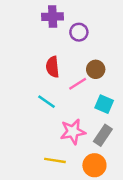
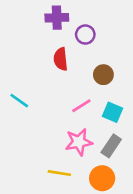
red semicircle: (53, 67) -> (61, 59), moved
pink line: (78, 84) -> (81, 106), moved
cyan line: (47, 102) -> (19, 101), moved

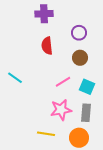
purple circle: (85, 35) -> (79, 33), moved
gray rectangle: (111, 146) -> (86, 113), turned -30

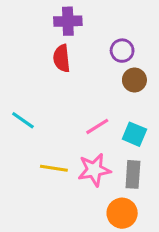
red semicircle: (47, 46) -> (62, 58), moved
brown circle: (80, 58) -> (134, 80), moved
yellow line: (46, 134) -> (54, 168), moved

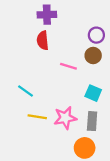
purple circle: (122, 51) -> (96, 35), moved
cyan line: (23, 120) -> (25, 91), moved
pink line: (97, 126) -> (68, 66), moved, turned 49

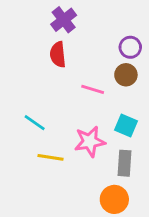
purple cross: (47, 15) -> (64, 20), turned -36
pink star: (65, 118) -> (90, 141), moved

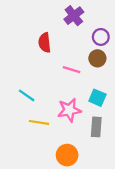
purple cross: (64, 20) -> (74, 16), moved
orange circle: (114, 199) -> (67, 155), moved

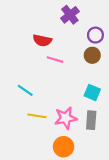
red semicircle: (45, 43) -> (42, 40), turned -72
pink line: (72, 70) -> (55, 60), moved
pink star: (69, 110) -> (66, 118), moved

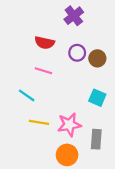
purple circle: (95, 35) -> (77, 53), moved
pink line: (55, 60) -> (43, 71), moved
gray rectangle: (91, 120) -> (96, 139), moved

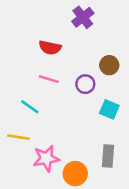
purple circle: (77, 53) -> (85, 84), moved
yellow line: (39, 122) -> (18, 137), moved
pink star: (69, 125) -> (46, 158), moved

